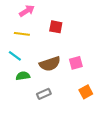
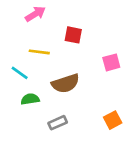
yellow line: (22, 34) -> (39, 52), moved
pink square: (76, 63) -> (111, 62), moved

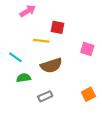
yellow line: (39, 52) -> (41, 41), moved
pink square: (111, 62) -> (87, 49), turned 32

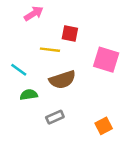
pink square: (87, 49) -> (106, 60), size x1.5
orange square: (88, 94) -> (104, 126), moved

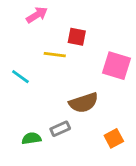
brown semicircle: (62, 80) -> (84, 103), moved
green semicircle: (29, 95) -> (31, 138), moved

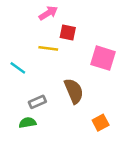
pink arrow: (37, 15) -> (48, 13), moved
brown semicircle: (84, 103) -> (74, 91), turned -95
gray rectangle: (60, 129) -> (37, 102), moved

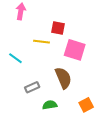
pink arrow: (48, 13) -> (21, 11), moved, turned -49
pink square: (103, 58) -> (75, 50), moved
green semicircle: (28, 123) -> (50, 105), moved

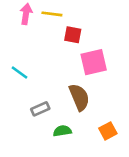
yellow line: (41, 42) -> (52, 14), moved
pink square: (75, 50) -> (94, 62), turned -30

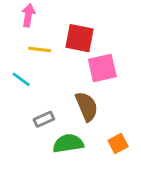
yellow line: (52, 14) -> (40, 49), moved
red square: (73, 35) -> (80, 38), size x1.5
green semicircle: (62, 131) -> (68, 143), size x1.5

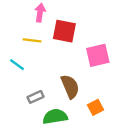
pink arrow: (28, 15) -> (40, 13), moved
pink square: (102, 68) -> (98, 55), moved
orange square: (118, 143) -> (95, 107), moved

